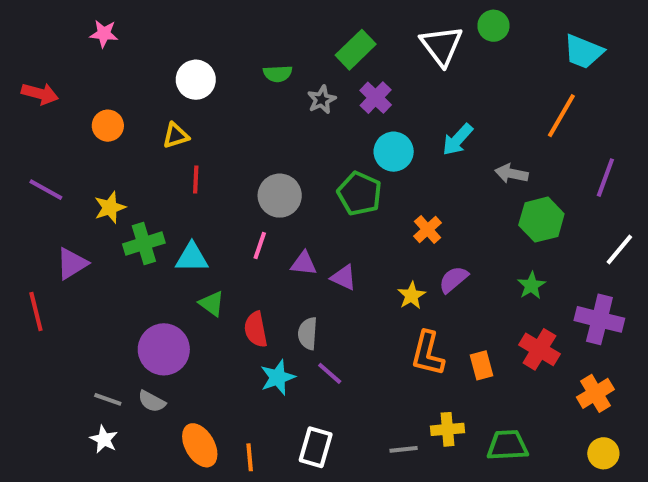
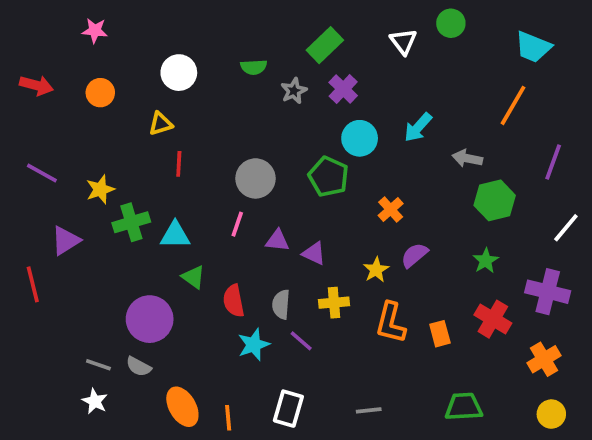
white triangle: (442, 46) -> (403, 41), size x0.7
orange circle: (108, 126) -> (100, 93), moved
yellow cross: (448, 429) -> (334, 303), moved

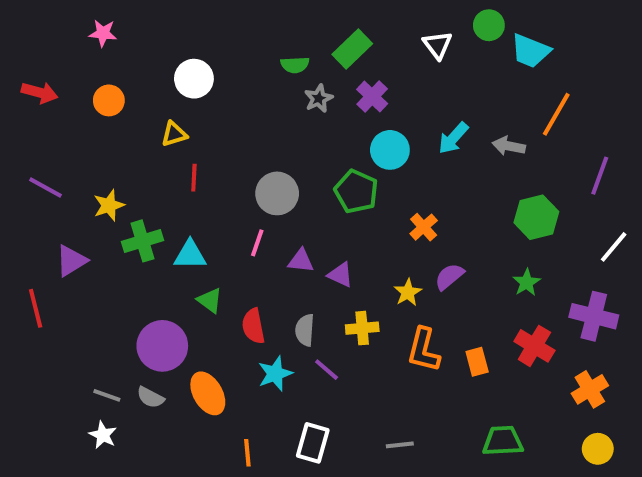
cyan trapezoid: (533, 47) -> (530, 51), moved
green semicircle: (254, 67) -> (295, 65), moved
gray arrow: (467, 158) -> (509, 146), moved
orange ellipse: (182, 407) -> (208, 393), moved

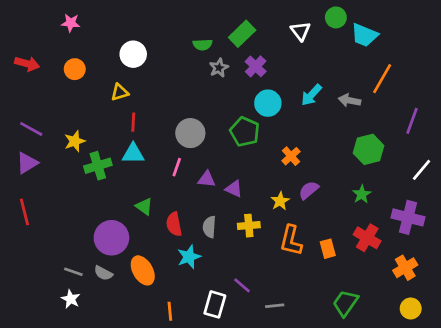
cyan triangle: (190, 255) -> (133, 153), moved
purple triangle: (71, 261) -> (27, 163), moved
purple line: (327, 370) -> (242, 285), moved
green trapezoid: (503, 441) -> (345, 303), turned -52

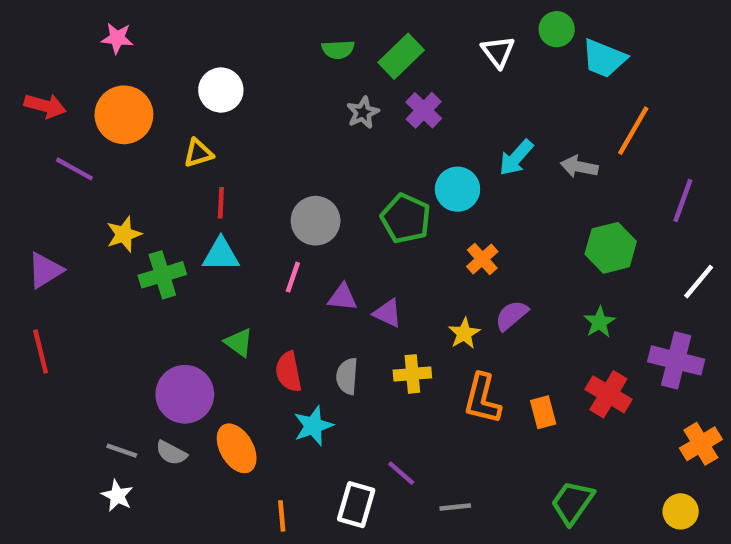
green semicircle: (203, 45) -> (338, 49), moved
orange circle: (75, 69) -> (124, 115), size x1.6
cyan circle: (268, 103) -> (457, 189), moved
purple line: (31, 129) -> (74, 169), moved
orange cross: (405, 268) -> (701, 444), moved

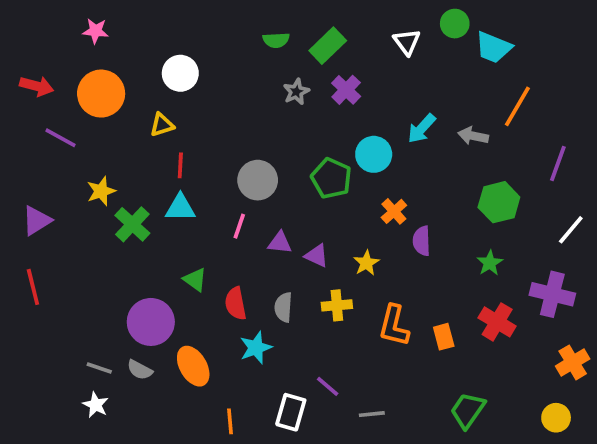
green cross: (162, 275) -> (132, 224), turned -30
purple semicircle: (512, 315) -> (422, 241), moved, turned -52
yellow star: (464, 333) -> (366, 263), moved

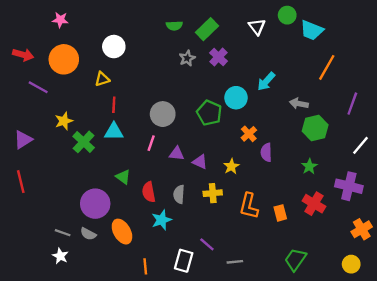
gray arrow: (473, 136) -> (299, 104), moved

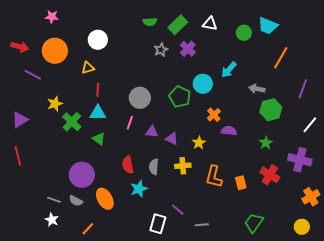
green circle: (287, 15) -> (244, 33), moved
white triangle: (257, 27) -> (210, 24), moved, turned -42
purple semicircle: (266, 152) -> (229, 131), turned 98
green triangle: (123, 177) -> (99, 139), moved
orange line: (145, 266) -> (88, 229), moved, turned 48

